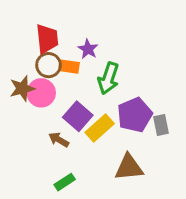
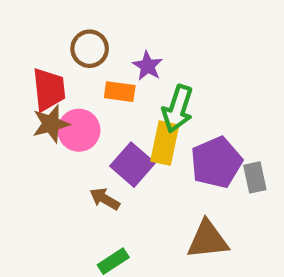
red trapezoid: (47, 39) -> (49, 89), moved
brown circle: (49, 65) -> (90, 49), moved
yellow rectangle: (100, 128) -> (165, 143), moved, turned -36

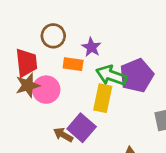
green arrow: (178, 109) -> (111, 75), turned 92
purple pentagon: (216, 162) -> (137, 75), moved
purple square: (133, 165) -> (82, 128), moved

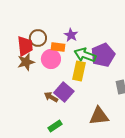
brown circle: (53, 36) -> (38, 38), moved
pink circle: (46, 90) -> (51, 59), moved

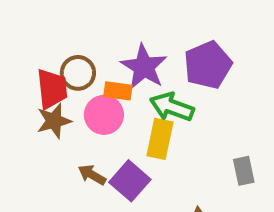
purple star: (71, 35) -> (144, 67), size x1.6
purple pentagon: (103, 55) -> (208, 65), moved
brown arrow: (51, 97) -> (92, 175), moved

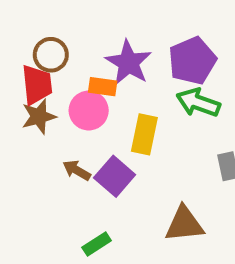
brown circle: (78, 73) -> (51, 55), moved
green arrow: (172, 107) -> (198, 103), moved

